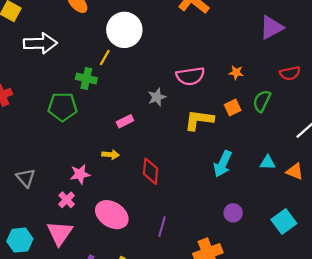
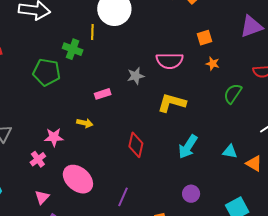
yellow line: (105, 58) -> (92, 32), turned -35
orange square: (233, 107) -> (204, 38), moved
red diamond: (151, 171) -> (136, 145), moved
pink triangle: (60, 233) -> (42, 197), moved, size x0.6

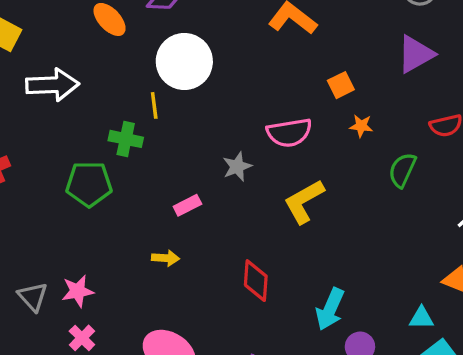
yellow L-shape: (172, 103) -> (304, 201), turned -36
pink star: (54, 137) -> (78, 291), moved
cyan arrow: (188, 147) -> (330, 309), moved
cyan triangle: (230, 152) -> (421, 318), moved
pink cross: (38, 159) -> (82, 338), moved

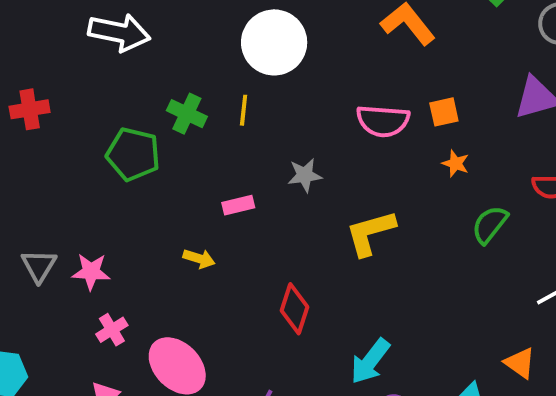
yellow line: (154, 105) -> (244, 110), moved
pink semicircle: (289, 133) -> (383, 121), moved
pink cross: (82, 338) -> (112, 330), moved

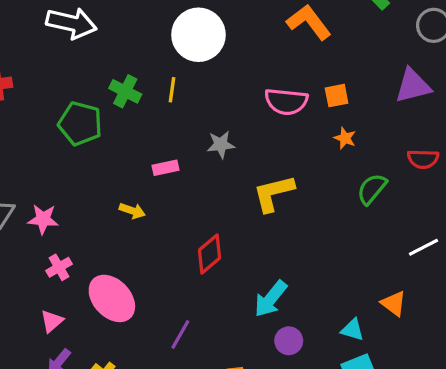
red diamond: (294, 309) -> (209, 254), turned 30

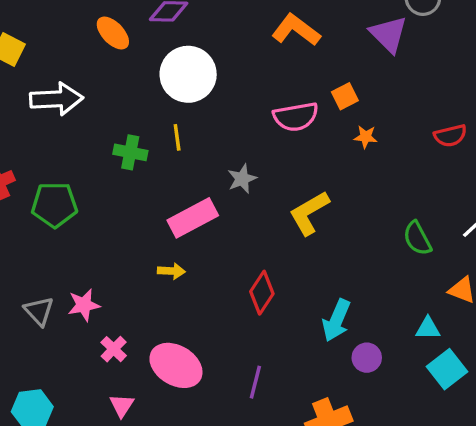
purple triangle: (413, 86) -> (389, 34), moved, turned -45
green pentagon: (80, 124) -> (54, 205), moved
pink rectangle: (165, 168) -> (193, 218), size x1.8
green semicircle: (372, 189) -> (417, 238), moved, turned -52

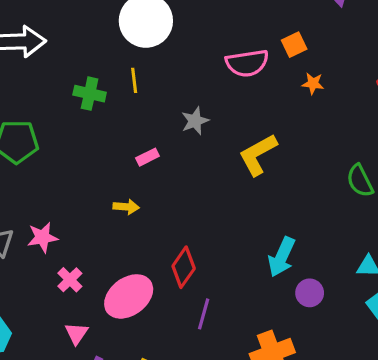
pink rectangle: (193, 218) -> (147, 157), size x0.5
red diamond: (262, 293) -> (184, 267), moved
pink ellipse: (176, 365) -> (129, 296), turned -69

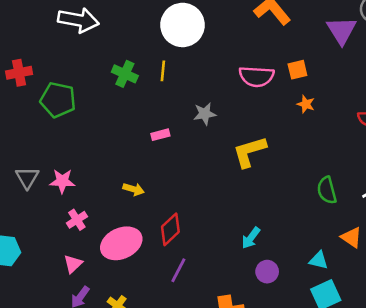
yellow arrow: (126, 207) -> (134, 189), moved
cyan arrow: (282, 257) -> (251, 238), size x0.7

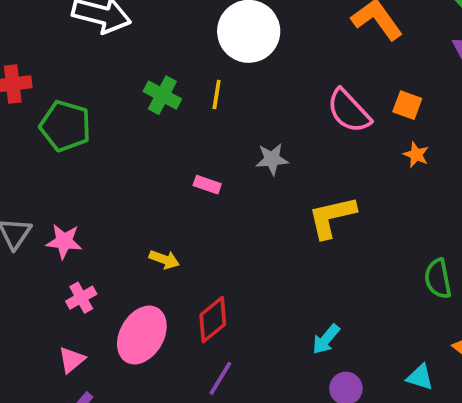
orange square: (297, 70) -> (407, 105), turned 30
pink semicircle: (257, 76) -> (349, 111), turned 40
pink rectangle: (160, 135) -> (207, 185), turned 30
pink ellipse: (121, 243) -> (142, 335), turned -39

